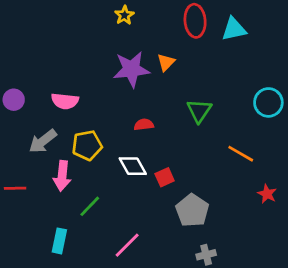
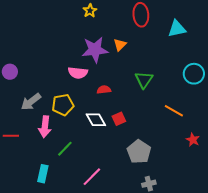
cyan triangle: (234, 29) -> (177, 29), moved
pink semicircle: (65, 101) -> (78, 73), moved
red square: (165, 177) -> (119, 119), moved

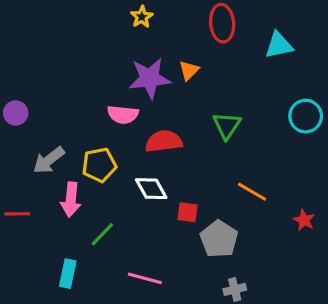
red semicircle: (104, 90) -> (164, 141), size x1.6
orange line: (174, 111) -> (252, 192), moved
red square: (119, 119) -> (187, 212), moved, turned 32
pink line: (92, 177) -> (145, 278), turned 60

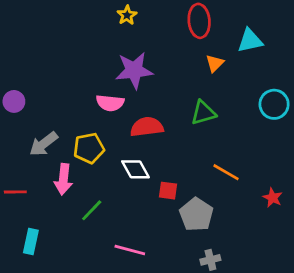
orange triangle: (189, 70) -> (215, 63), moved
green triangle: (227, 126) -> (203, 113), turned 40
cyan rectangle: (68, 274) -> (31, 241), moved

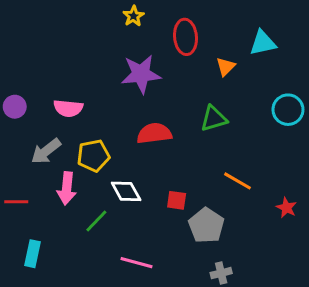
red ellipse: (199, 21) -> (185, 37), moved
pink semicircle: (110, 103) -> (68, 108), moved
white diamond: (136, 169) -> (126, 191), moved

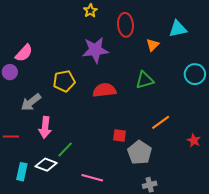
pink semicircle: (68, 108) -> (24, 53), moved, turned -54
yellow pentagon: (93, 156) -> (64, 81), moved
orange line: (237, 181) -> (161, 122), turned -66
white diamond: (126, 191) -> (46, 165), moved, turned -40

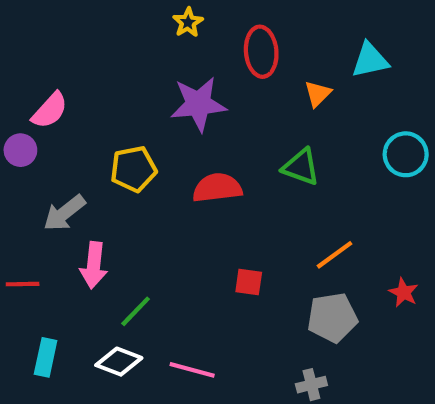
green triangle: (145, 80) -> (301, 167), turned 36
gray pentagon: (140, 153) -> (332, 318), moved, turned 30
white diamond: (46, 165) -> (119, 362), moved

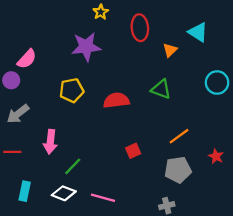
cyan triangle: (370, 60) -> (198, 32), turned 45
purple star: (198, 104) -> (86, 47), moved
gray arrow: (64, 213) -> (18, 114), moved
red square: (249, 282) -> (133, 151), turned -32

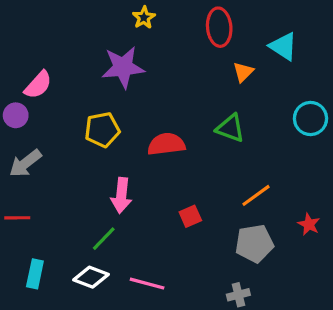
red ellipse: (140, 28) -> (219, 27), moved
pink arrow: (50, 142) -> (121, 195), moved

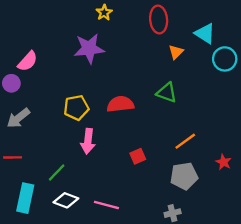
cyan circle: (310, 118) -> (225, 59), moved
yellow pentagon: (102, 130) -> (76, 108), moved
green line: (104, 239) -> (57, 173), moved
cyan rectangle: (35, 274) -> (25, 198), size x1.4

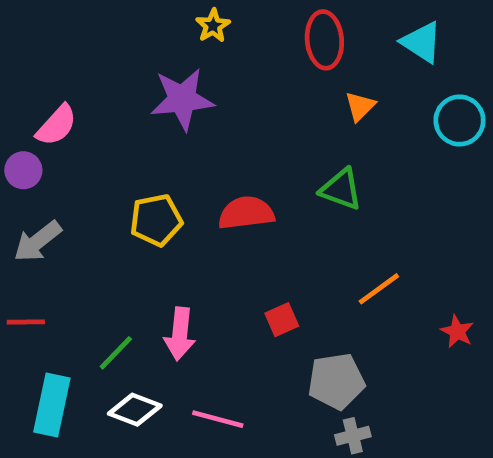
cyan triangle: (205, 33) -> (422, 42), moved
pink arrow: (88, 141) -> (180, 334), moved
gray pentagon: (184, 176) -> (336, 381), moved

